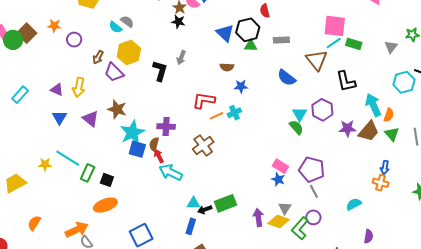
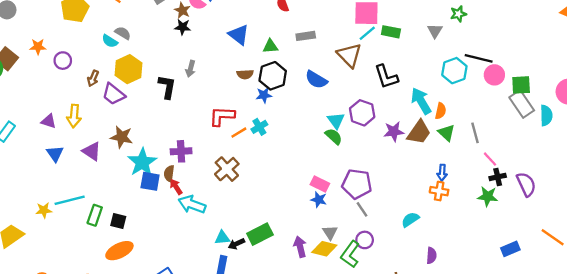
black hexagon: (248, 30) -> (273, 76), moved
cyan line: (68, 158) -> (70, 200), turned -40

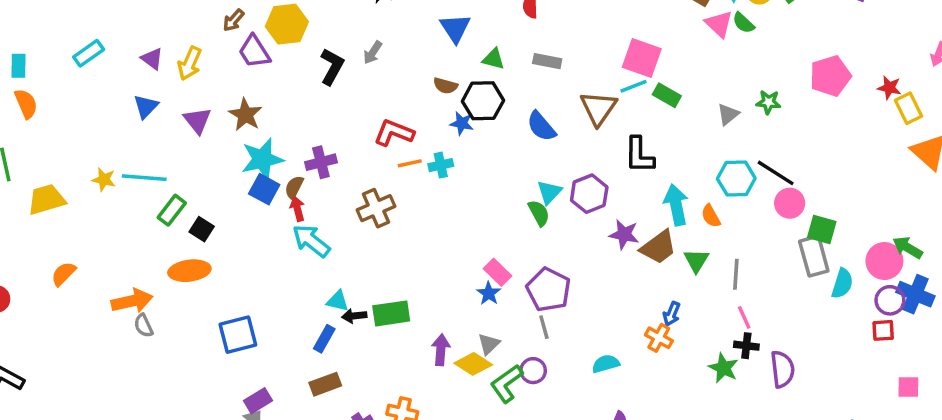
orange semicircle: (441, 111) -> (711, 216), moved, turned 119
purple cross: (181, 151) -> (321, 162), turned -30

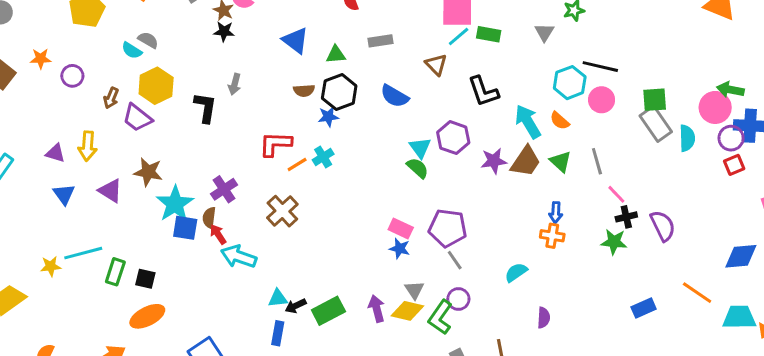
brown triangle: (598, 108) -> (436, 65), size x0.7
pink circle: (790, 203) -> (602, 100), moved
green rectangle: (391, 313) -> (328, 311), moved

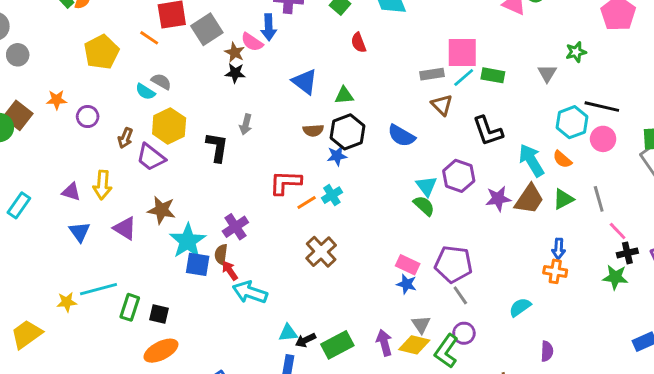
gray rectangle: (380, 41) -> (432, 74), moved
green triangle: (561, 161) -> (563, 199), turned 50
brown cross: (282, 211) -> (321, 252), moved

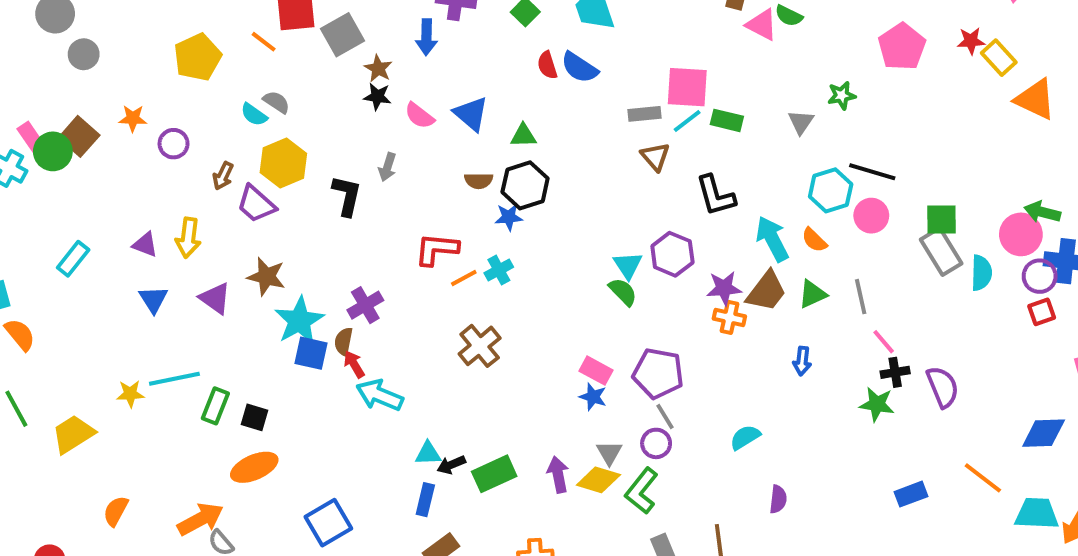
pink semicircle: (252, 42) -> (419, 116), moved
blue semicircle: (401, 136) -> (579, 68), moved
orange cross: (555, 271) -> (729, 317), moved
purple circle: (464, 333) -> (656, 443), moved

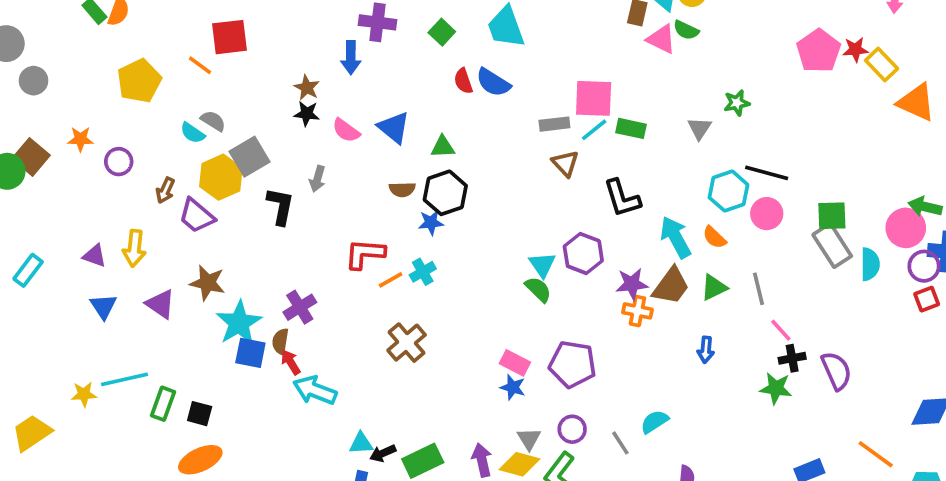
gray square: (342, 35) -> (250, 157), moved
pink pentagon: (902, 47) -> (819, 51), moved
gray line: (665, 416) -> (620, 443), moved

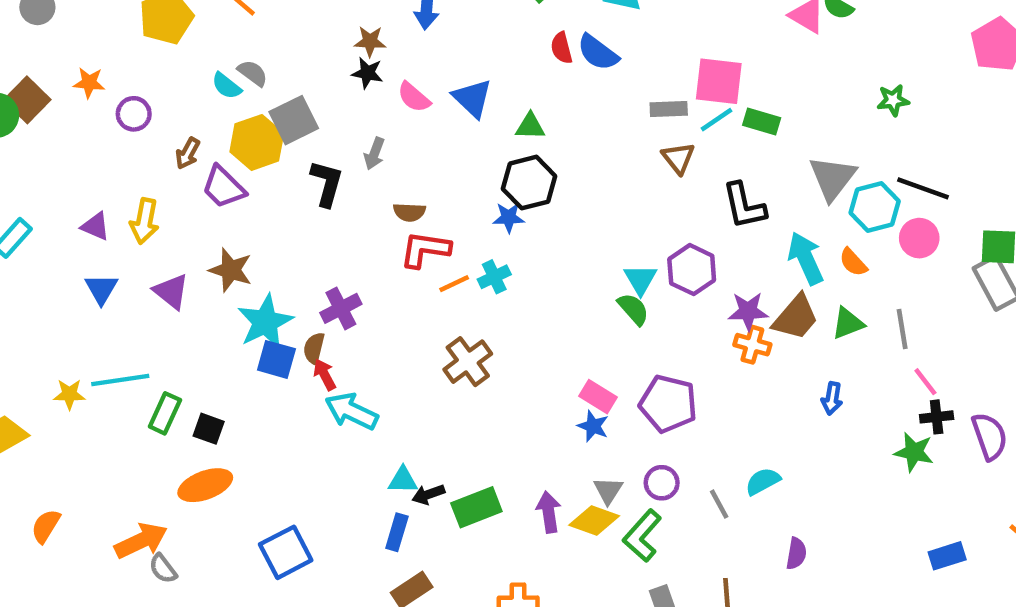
brown star: (307, 88) -> (370, 41), turned -30
gray triangle: (699, 128) -> (832, 178), moved, size x1.6
brown semicircle: (402, 189) -> (409, 212), moved

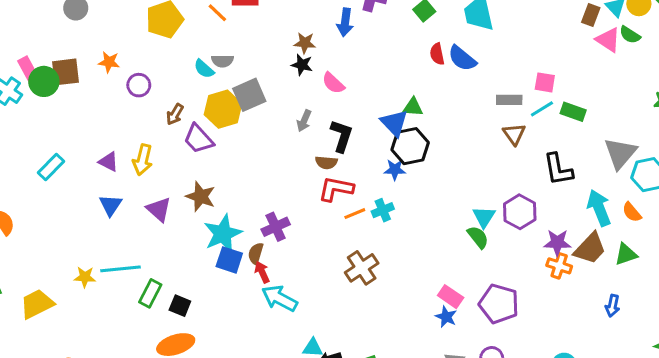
gray semicircle: (253, 73) -> (223, 61), turned 140
pink square: (719, 81) -> (545, 82), size x0.6
blue triangle: (472, 98) -> (394, 123), moved
brown square: (27, 100) -> (66, 72), turned 36
black L-shape: (327, 183) -> (342, 136), moved

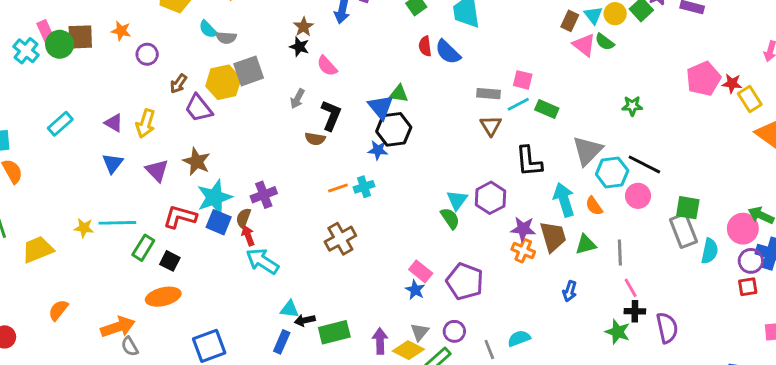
brown star: (305, 43) -> (304, 27), turned 30
cyan semicircle: (204, 69) -> (208, 29), moved
red L-shape: (336, 189) -> (180, 217), moved
brown trapezoid: (590, 248) -> (553, 237), turned -64

